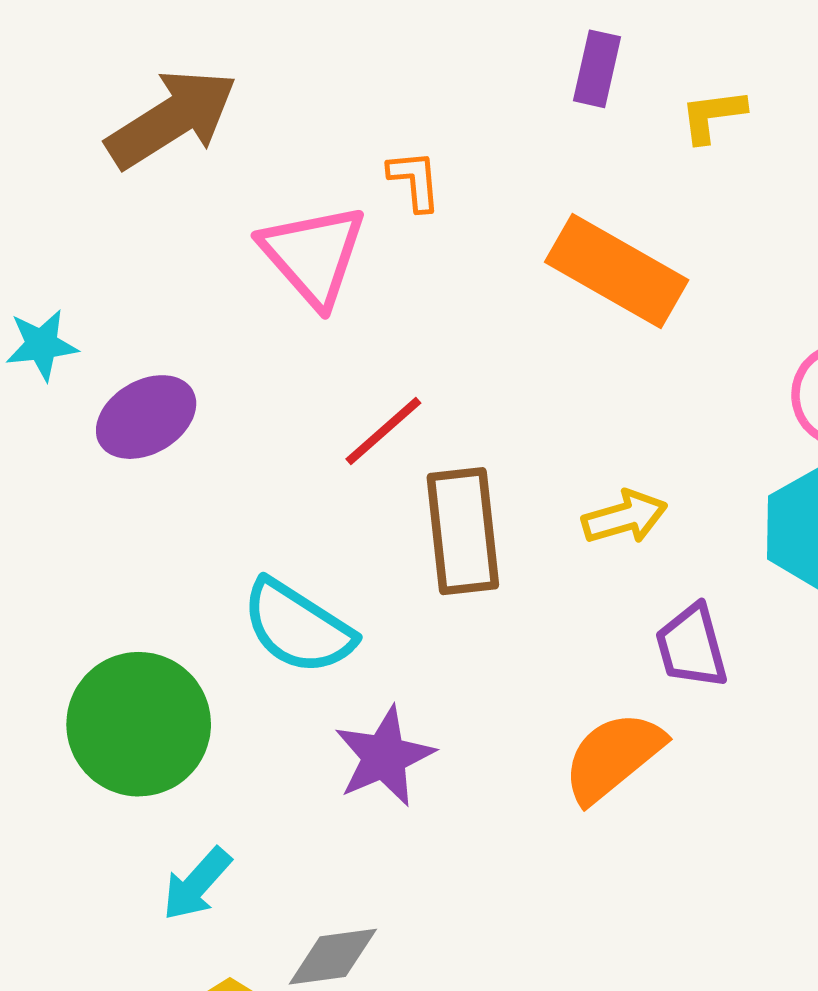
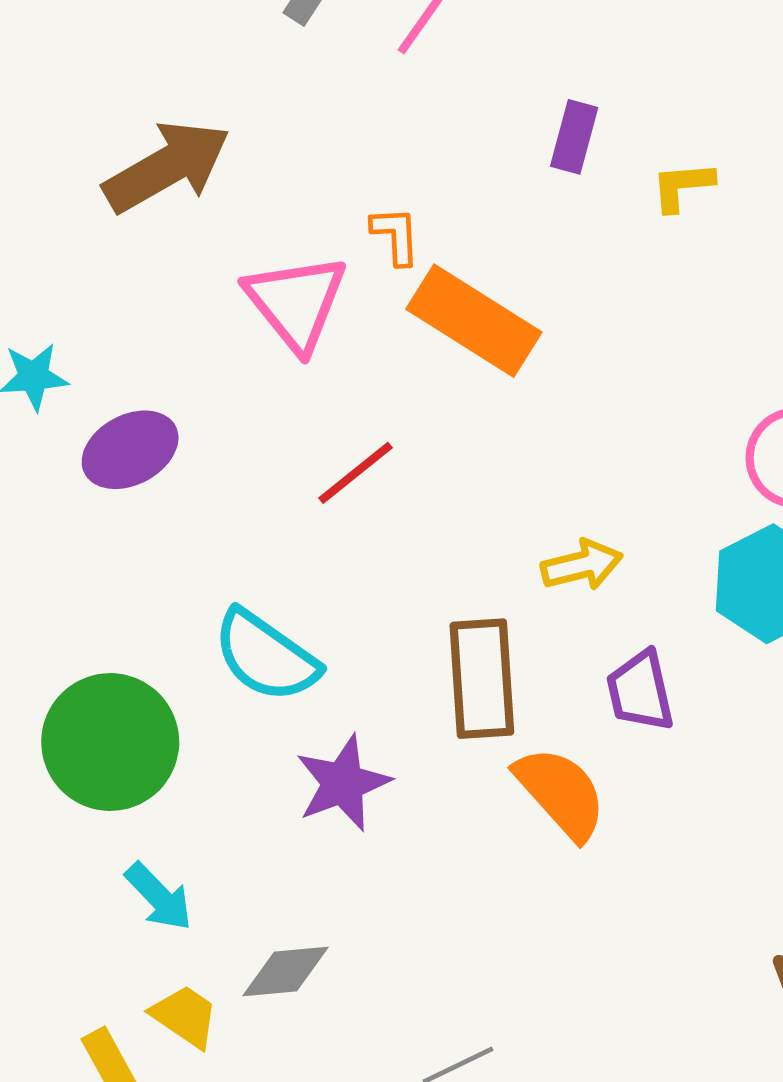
orange rectangle: (617, 271) -> (474, 321), moved
brown rectangle: (463, 531) -> (482, 679), moved
orange semicircle: (613, 757) -> (561, 793), turned 85
cyan arrow: (197, 884) -> (159, 897), turned -88

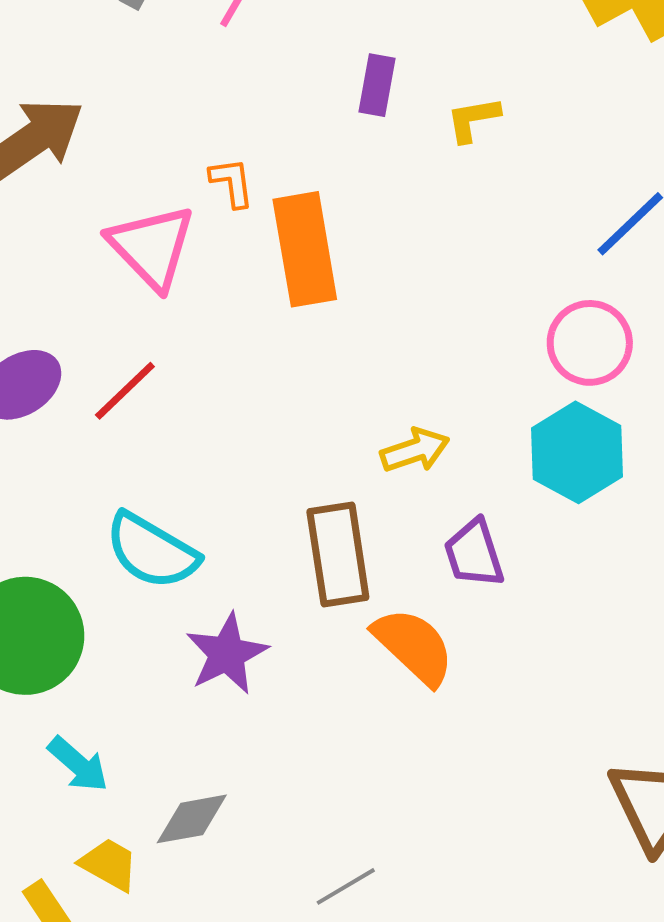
orange rectangle: (474, 321) -> (305, 249), turned 53
red line: (355, 473) -> (125, 391), moved

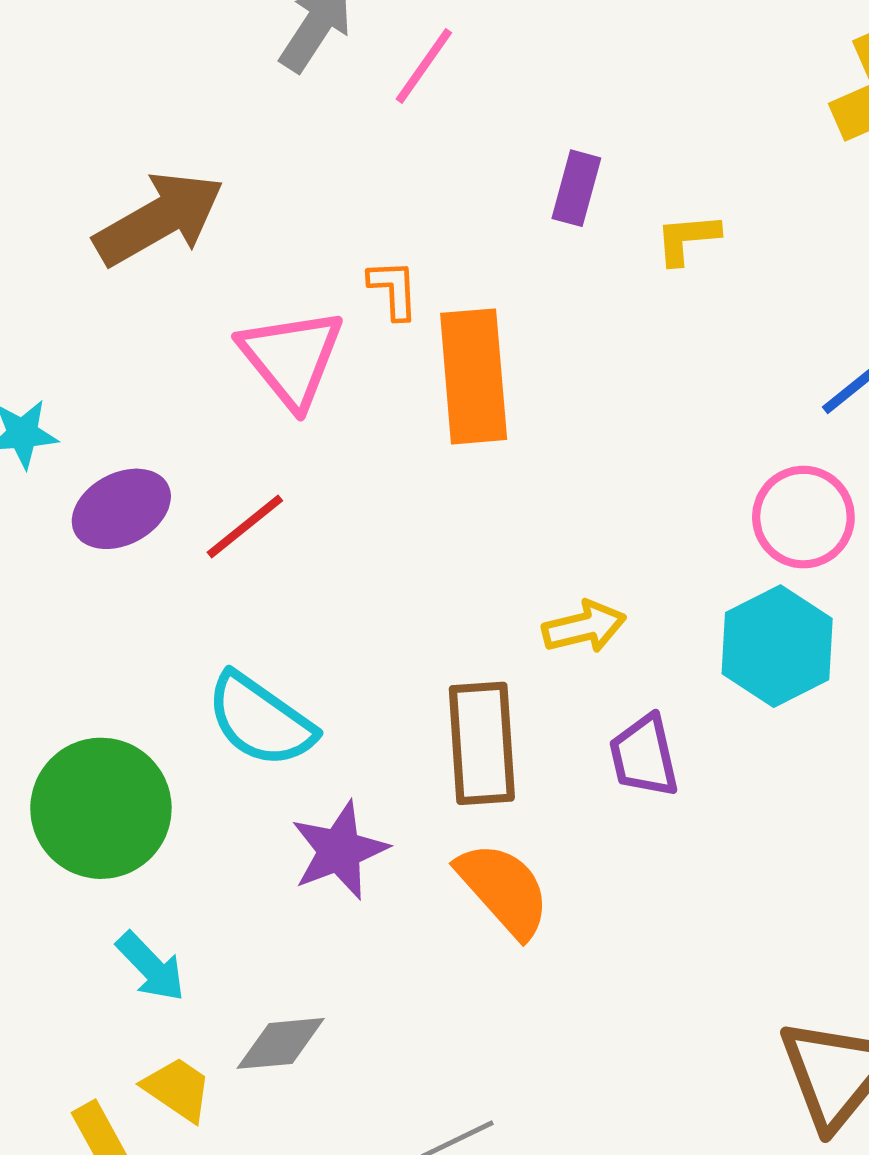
orange semicircle: (414, 646) -> (504, 889), moved

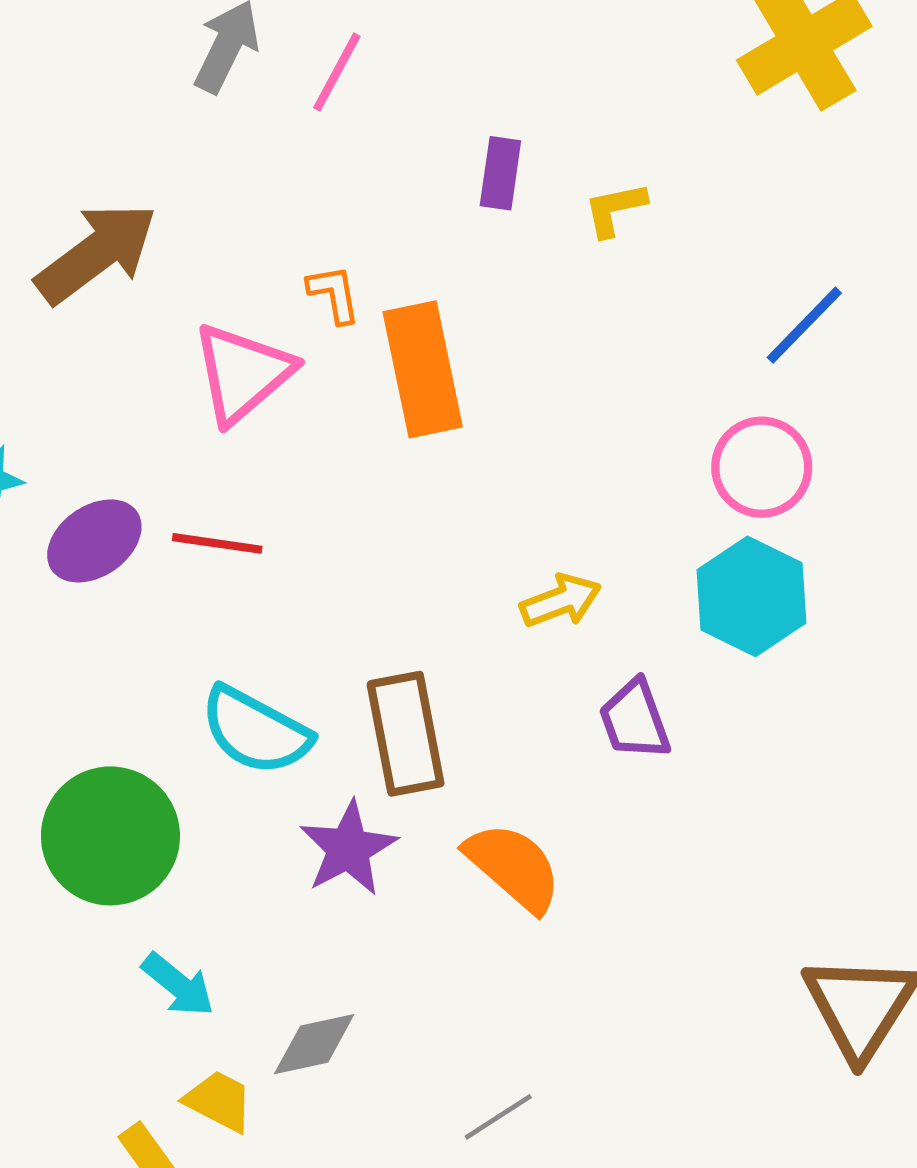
pink triangle: (291, 358) -> (242, 373), turned 35
red line: (245, 527) -> (217, 543), turned 54
brown rectangle: (482, 743) -> (406, 734), moved

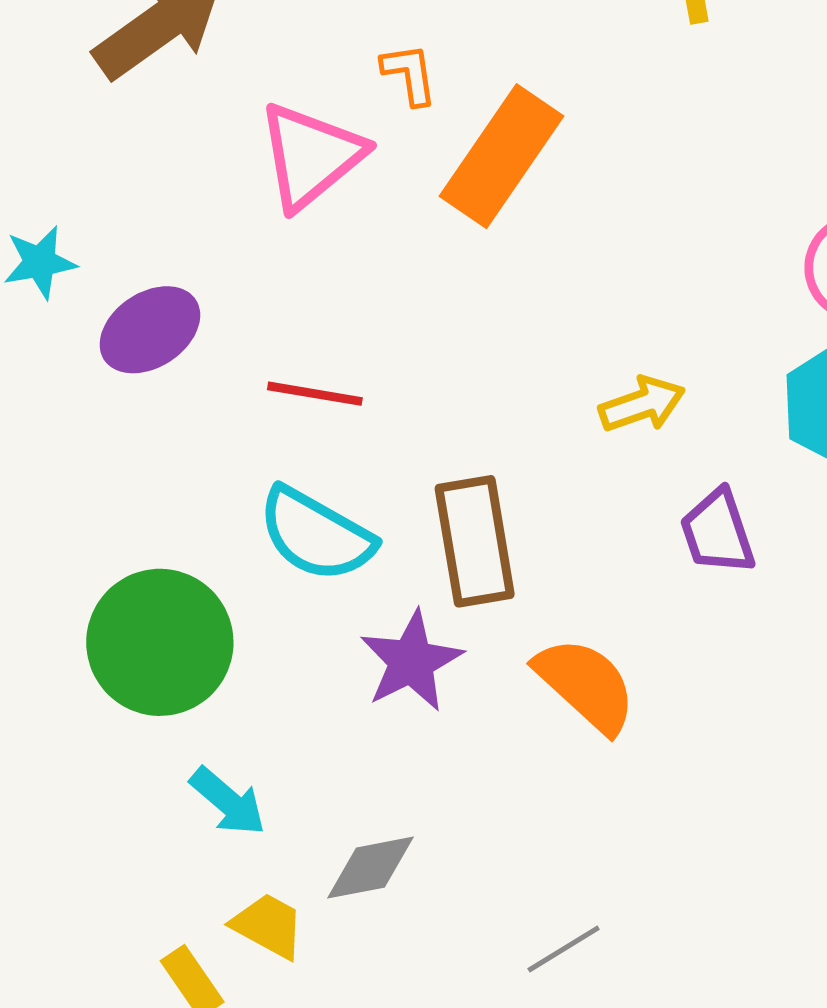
orange rectangle: (423, 369) -> (501, 156), turned 45
red line: (217, 543) -> (315, 394), moved

